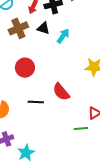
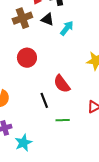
black line: (36, 102) -> (44, 100), moved, turned 63
green line: (81, 129) -> (63, 120), moved

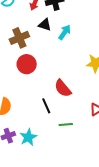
brown cross: (22, 18) -> (19, 38), moved
cyan star: (23, 143) -> (28, 137), moved

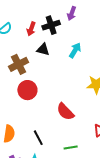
cyan arrow: (65, 32) -> (75, 50), moved
black line: (46, 106) -> (38, 138), moved

